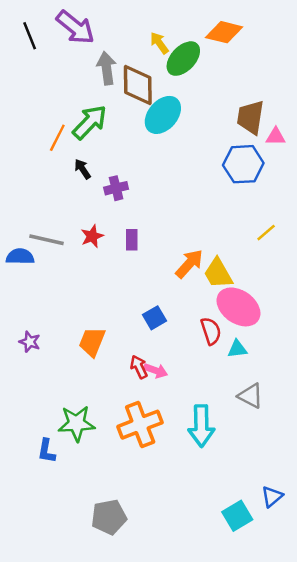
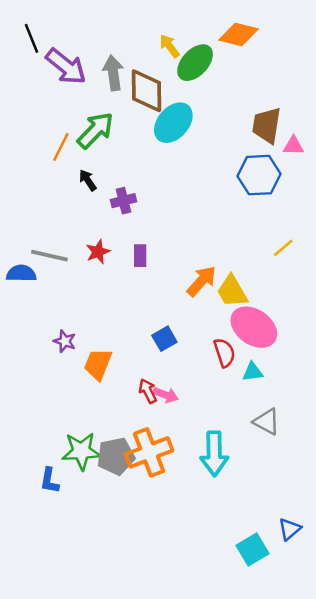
purple arrow: (75, 27) -> (66, 66), moved
purple star: (30, 342) -> (65, 341), moved
gray pentagon: (109, 517) -> (116, 456), moved

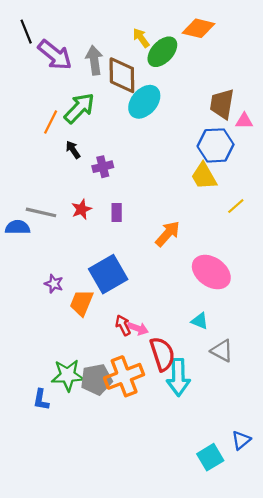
yellow trapezoid: (232, 291) -> (204, 176), moved
blue square: (164, 339) -> (108, 274), moved, size x1.8
red semicircle: (224, 353) -> (162, 354), moved, size x1.4
cyan triangle: (253, 372) -> (200, 321), moved, turned 30

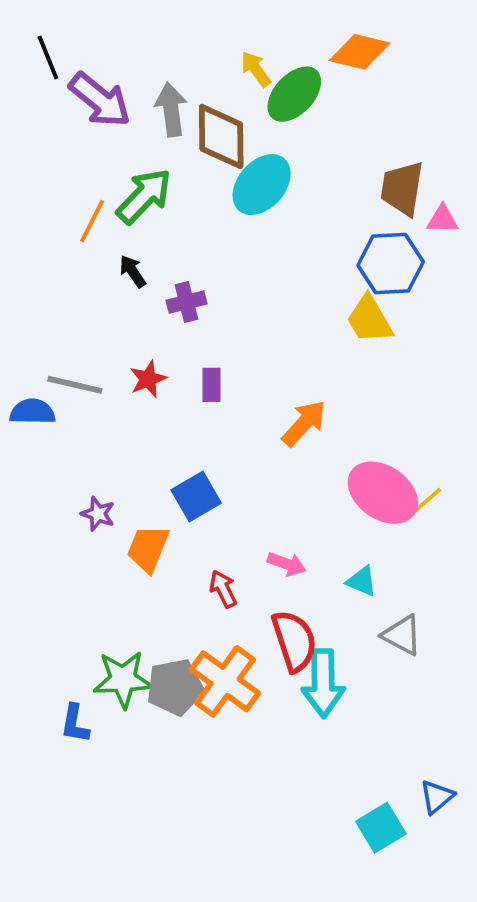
yellow line: (236, 206) -> (427, 500), moved
blue square: (108, 274) -> (196, 496), size x0.7
pink arrow: (138, 328) -> (287, 564), moved
orange cross: (124, 376) -> (225, 681), turned -33

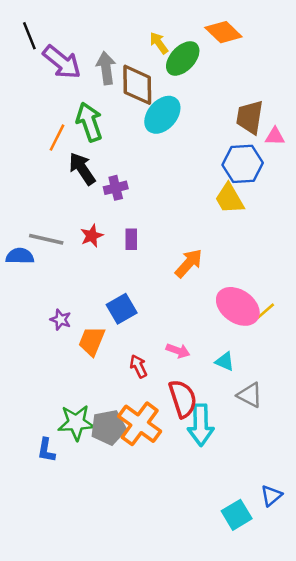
orange diamond: (360, 52) -> (223, 32), turned 30
green arrow: (144, 196) -> (89, 122), turned -63
black arrow: (133, 271) -> (82, 169), size x1.6

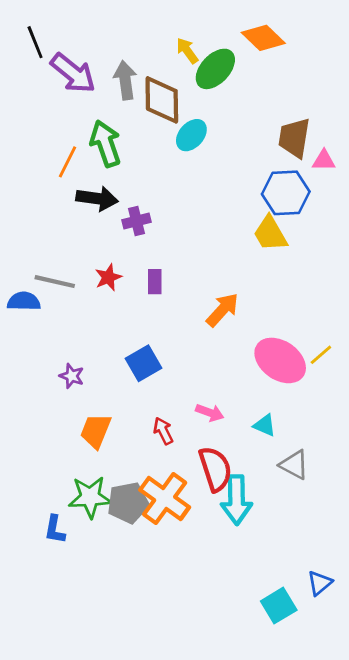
cyan ellipse: (162, 115) -> (191, 135), size x0.7
black arrow: (82, 169) -> (97, 198), turned 132
yellow line: (265, 311) -> (321, 355), moved
orange trapezoid: (92, 341) -> (96, 431), moved

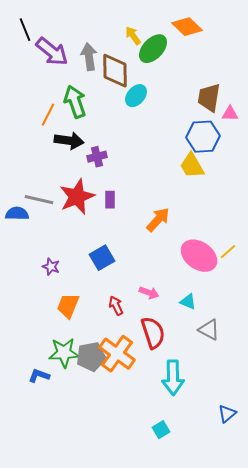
red star: (108, 277) -> (77, 197), size x1.8
cyan arrow: (236, 500) -> (173, 378), moved
blue L-shape: (55, 529) -> (39, 376), turned 100
cyan square: (279, 606) -> (161, 430), moved, size x0.7

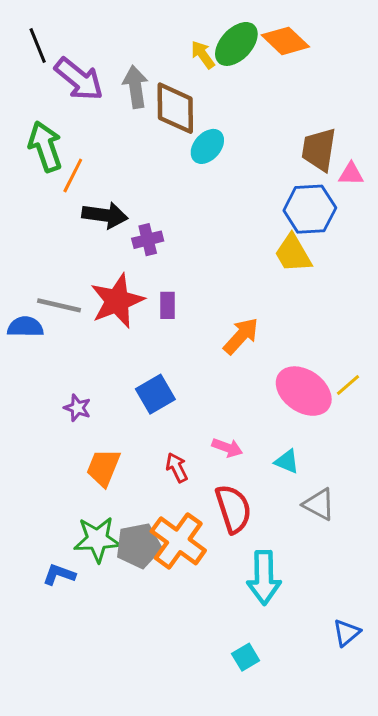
green ellipse: (153, 49) -> (236, 44), moved
green arrow: (75, 102) -> (45, 146), moved

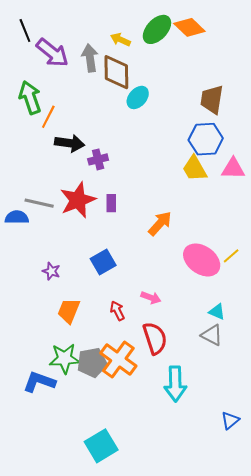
yellow arrow: (203, 55) -> (120, 40), moved, turned -30
pink triangle: (351, 174) -> (233, 169), moved, size x1.4
cyan triangle: (287, 461) -> (217, 312), moved
blue L-shape: (59, 575) -> (39, 382), size x1.5
cyan square: (246, 657) -> (101, 446), moved, size x1.8

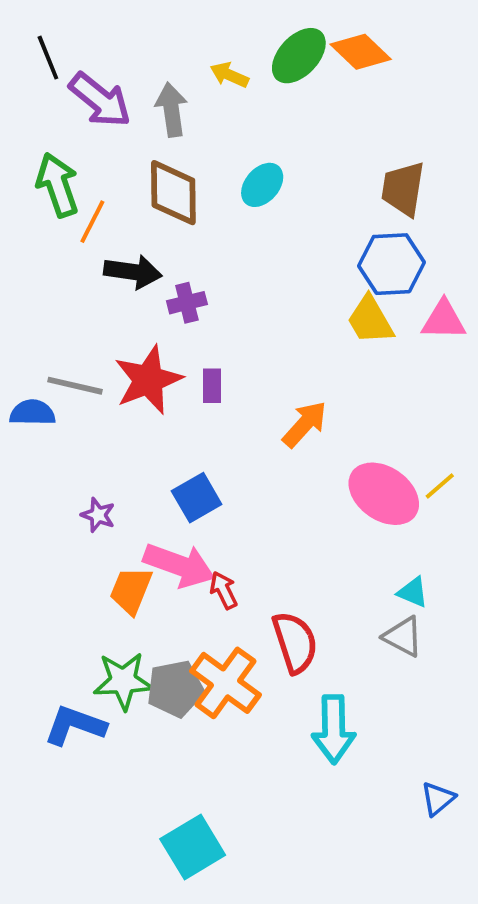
brown diamond: (116, 72) -> (173, 193), moved
pink arrow: (151, 298) -> (179, 565), moved, size x1.8

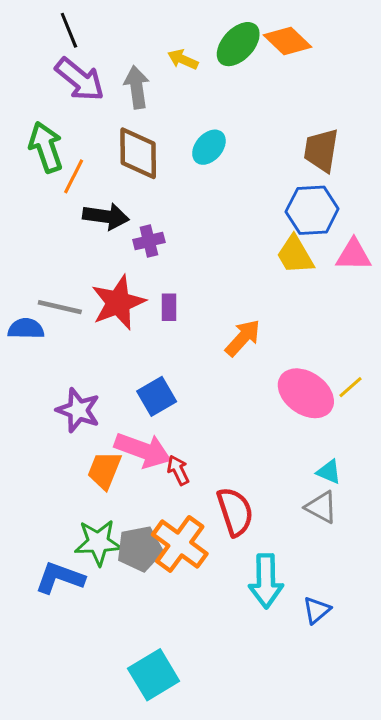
black line: (48, 58) -> (69, 30), moved
purple star: (98, 515) -> (78, 410), size x1.6
blue triangle: (438, 799) -> (317, 610), moved

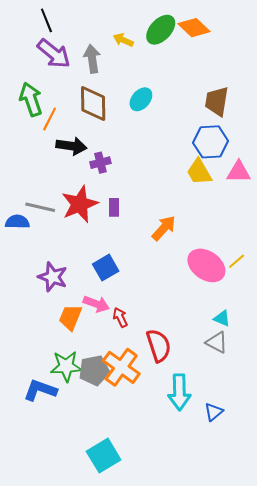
pink arrow: (143, 450) -> (96, 304), size x0.7

